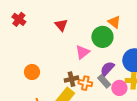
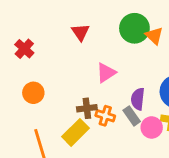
red cross: (19, 19) -> (24, 49), moved
green circle: (102, 37) -> (134, 28), moved
purple semicircle: (107, 69) -> (138, 99), turned -42

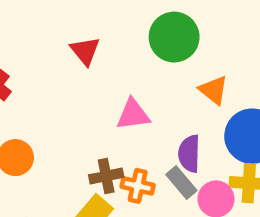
orange triangle: (154, 36) -> (214, 90), moved
pink triangle: (106, 73) -> (133, 114), turned 30

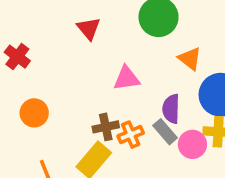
orange cross: (138, 186) -> (131, 135), turned -35

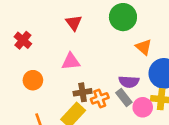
pink triangle: (127, 78) -> (71, 61), moved
purple semicircle: (171, 109) -> (129, 82), turned -90

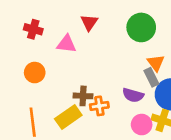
red cross: (23, 40) -> (33, 29), turned -36
pink triangle: (71, 61) -> (66, 44), moved
gray rectangle: (124, 97) -> (151, 77), moved

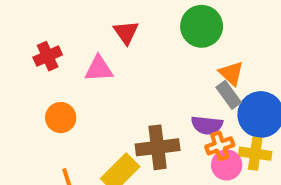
red cross: (33, 29) -> (48, 56), turned -30
brown cross: (83, 96) -> (158, 147), moved, size x1.5
orange cross: (99, 106) -> (220, 146), moved

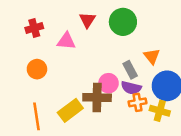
green circle: (202, 26) -> (123, 22), moved
gray rectangle: (229, 95) -> (130, 70), moved
pink circle: (227, 165) -> (109, 83), moved

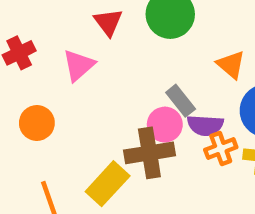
pink triangle: (66, 41) -> (79, 65), turned -36
gray rectangle: (130, 70) -> (181, 101), moved

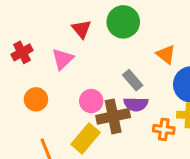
pink circle: (165, 125) -> (91, 101), moved
purple semicircle: (205, 125) -> (136, 104), moved
orange cross: (221, 149) -> (164, 129), moved, turned 30

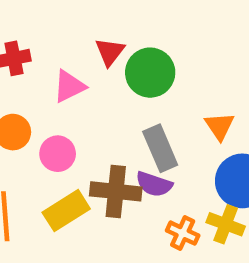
green circle: (123, 22) -> (150, 73), moved
gray rectangle: (133, 80) -> (160, 148), size x1.4
pink circle: (91, 101) -> (58, 154), moved

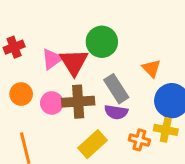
red triangle: (110, 52) -> (74, 62), moved, size x1.5
brown cross: (116, 191) -> (78, 102), moved
yellow rectangle: (66, 211) -> (93, 144), moved

